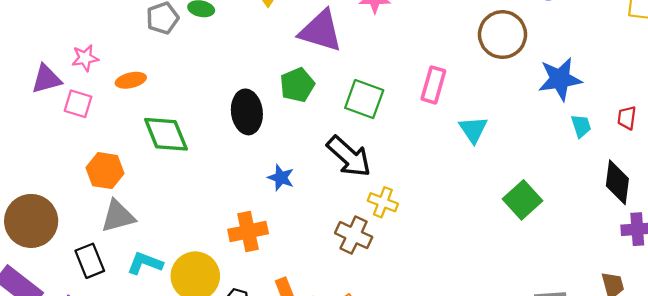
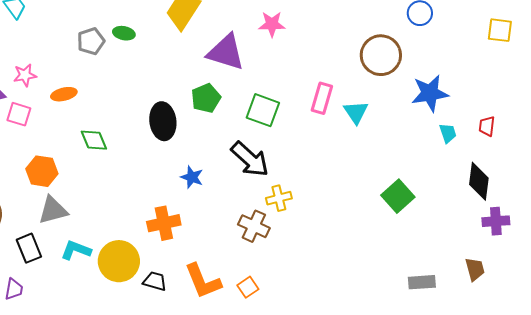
cyan triangle: (473, 130) -> (356, 112), moved
green diamond: (166, 134) -> (94, 140), size x0.7
yellow cross: (383, 202) -> (279, 198), turned -35

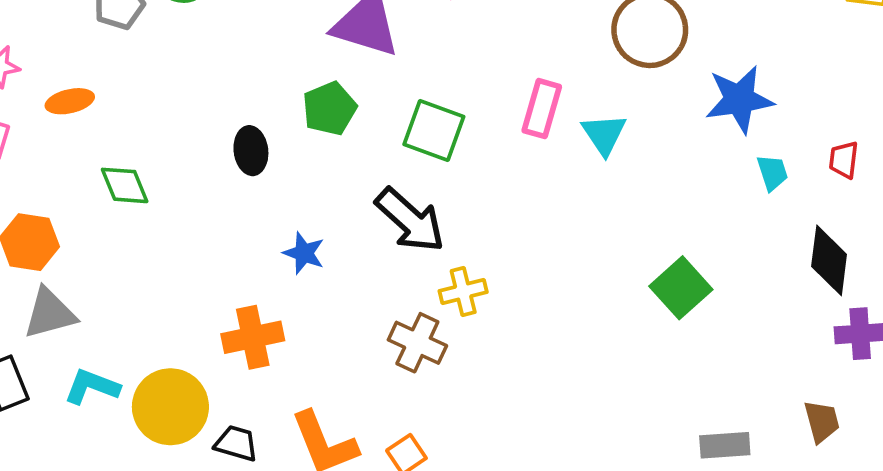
black ellipse: (163, 121) -> (251, 151), size x0.7

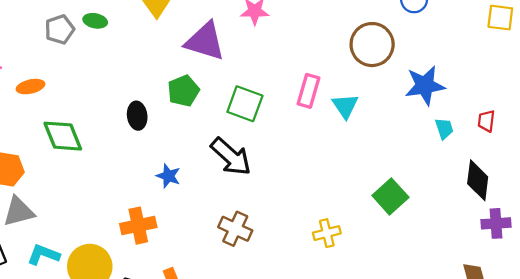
green diamond: (125, 185) -> (63, 136), size x1.4
yellow cross: (463, 292) -> (327, 233), moved

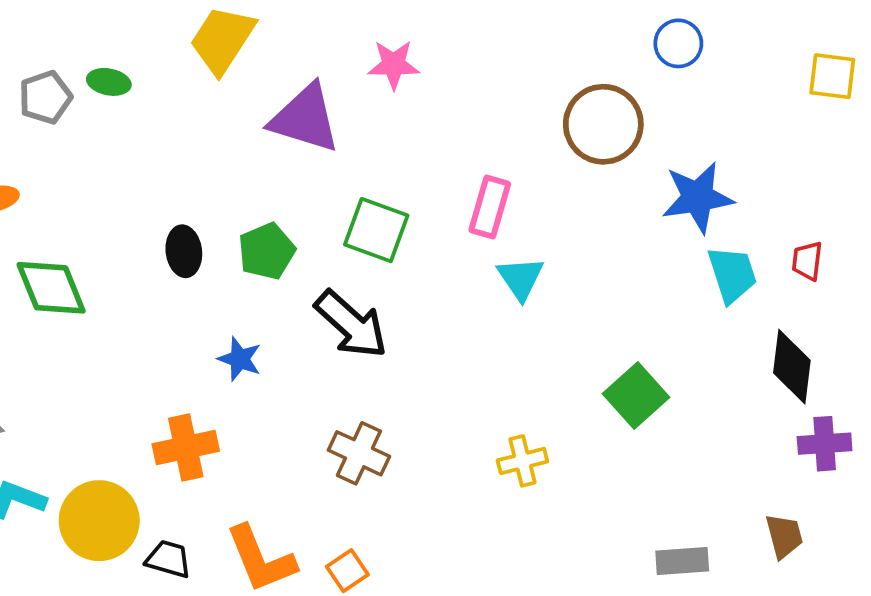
green pentagon: (184, 91) -> (267, 251), moved
cyan triangle: (345, 106) -> (521, 278), moved
cyan trapezoid: (444, 129) -> (732, 274), size x1.5

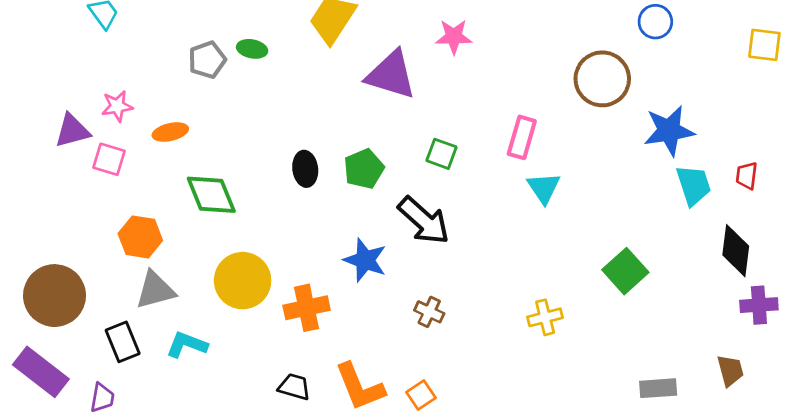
green square: (376, 230) -> (441, 154), size x0.7
blue star: (240, 359) -> (365, 260), moved, size x1.4
brown cross: (359, 453) -> (429, 312), size x0.7
yellow circle: (99, 521) -> (243, 281), moved

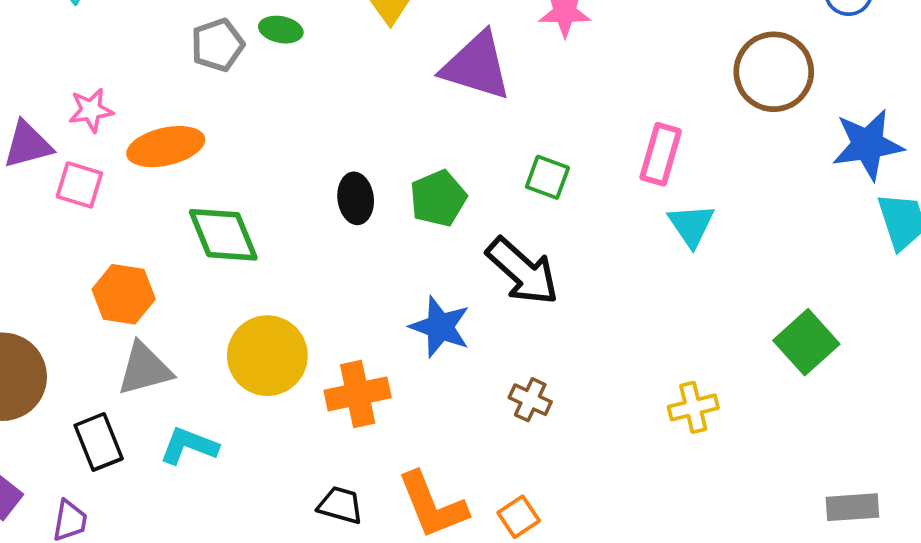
orange ellipse: (170, 132) -> (166, 147), size x1.5

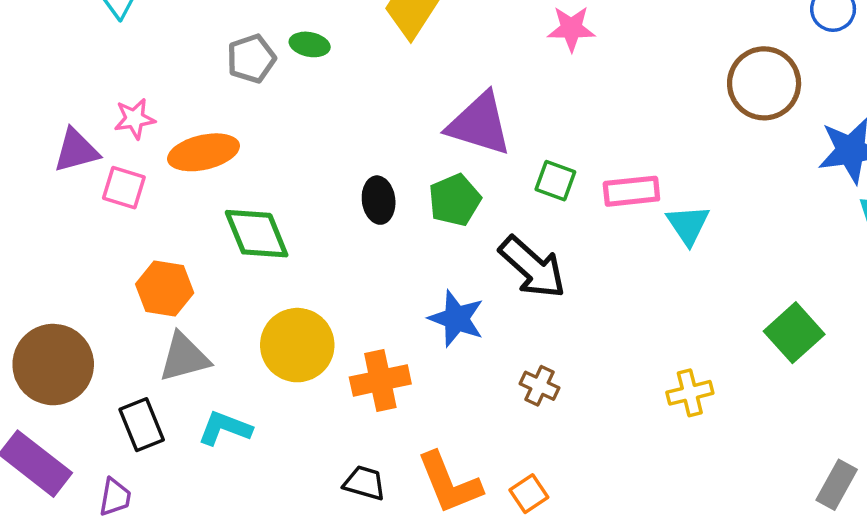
purple triangle: (476, 66) -> (479, 124), moved
pink rectangle: (661, 154) -> (631, 191), moved, turned 68
gray rectangle: (852, 507) -> (837, 485), turned -57

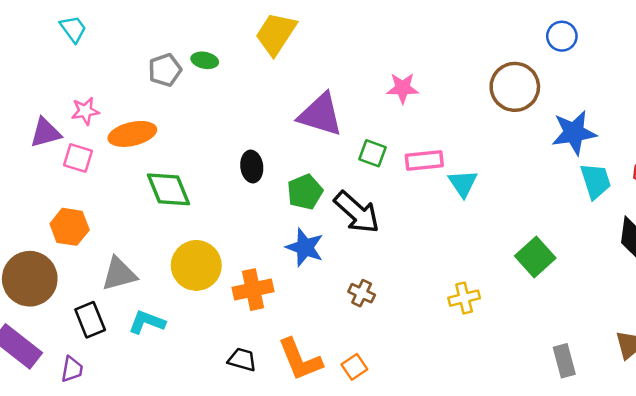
pink star: (571, 29) -> (403, 88), moved
green pentagon: (455, 200) -> (305, 192), moved
orange hexagon: (165, 288) -> (70, 227), moved
gray rectangle: (837, 485) -> (564, 361), turned -44

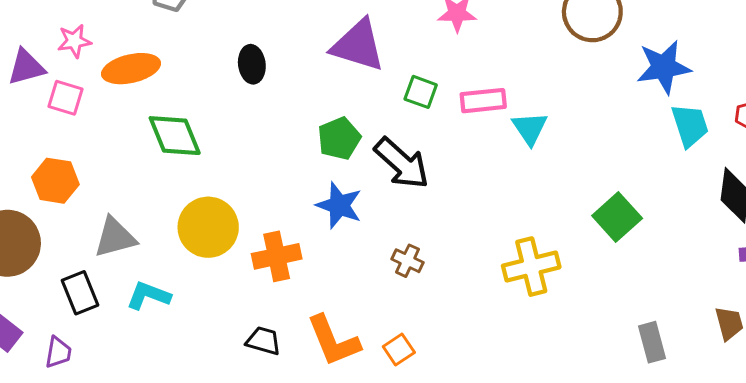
black ellipse: (252, 167) -> (252, 64), moved
yellow cross: (464, 298) -> (531, 267), size x1.5

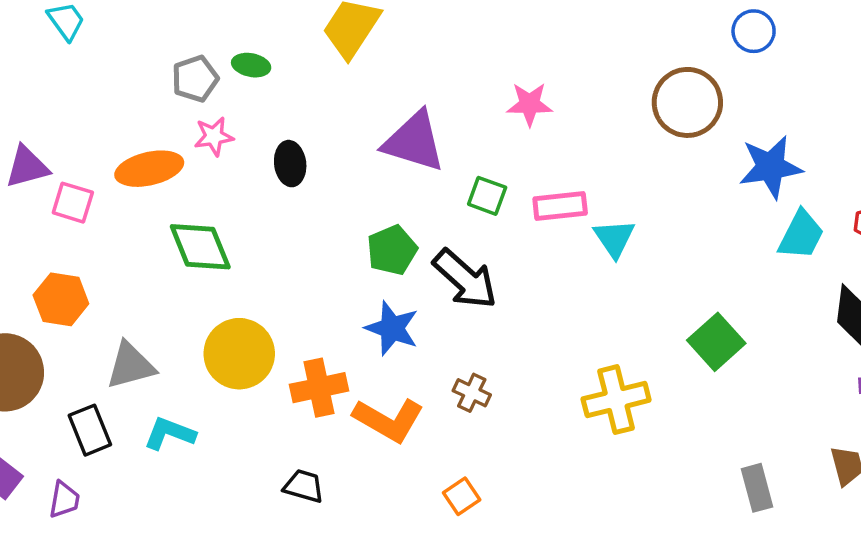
pink star: (74, 41) -> (214, 136), moved
cyan trapezoid: (690, 125) -> (801, 235), turned 45
orange L-shape: (333, 341) -> (389, 420), moved, turned -38

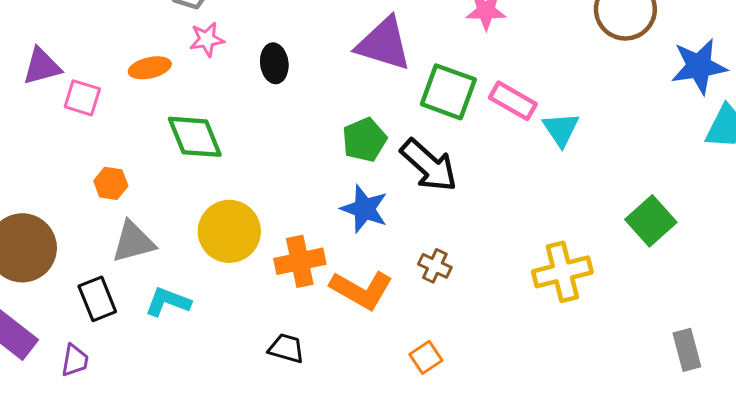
orange ellipse: (149, 169) -> (150, 68), size x0.7
green square: (487, 196) -> (448, 92), size x1.6
pink rectangle: (560, 206) -> (513, 101), turned 36
orange hexagon: (61, 299) -> (111, 183), moved, size x0.7

